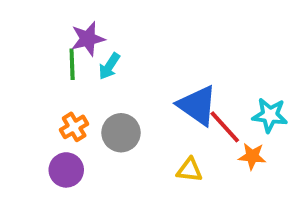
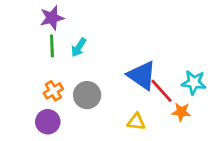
purple star: (88, 39) -> (52, 18), moved

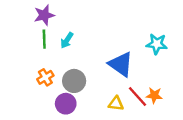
cyan star: (194, 82) -> (157, 44), moved
red line: (161, 91) -> (138, 97), moved
purple circle: (48, 122) -> (66, 104), moved

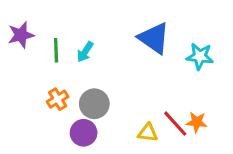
purple star: (44, 15) -> (21, 35), moved
blue triangle: (121, 64) -> (154, 38), moved

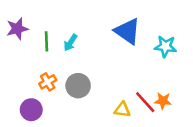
purple circle: (84, 133) -> (31, 110), moved

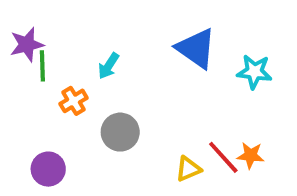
green line: (46, 41) -> (42, 66), moved
orange cross: (48, 82) -> (74, 101), moved
yellow triangle: (122, 110) -> (188, 169), turned -30

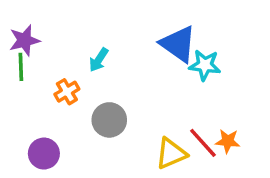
green line: (42, 66) -> (21, 67), moved
cyan star: (254, 72) -> (205, 65), moved
yellow triangle: (188, 169) -> (171, 154), size x1.4

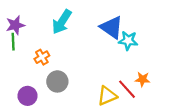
cyan arrow: (99, 60) -> (62, 22), moved, size x1.6
gray circle: (109, 120) -> (57, 81), moved
orange star: (228, 141) -> (142, 79), moved

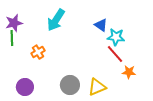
blue triangle: (112, 27) -> (101, 25), size x0.6
gray circle: (57, 81) -> (70, 85), moved
red line: (127, 89) -> (115, 54), moved

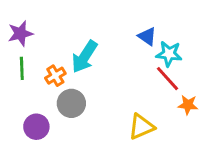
cyan arrow: (56, 20) -> (84, 57), moved
green line: (12, 38) -> (22, 68), moved
gray circle: (70, 85) -> (71, 103), moved

